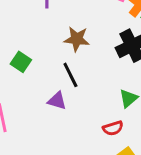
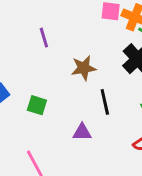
black line: (70, 75) -> (105, 102), moved, turned 30

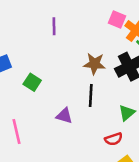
brown star: (84, 68) -> (95, 64), moved

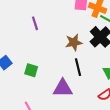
purple triangle: (64, 116) -> (63, 88), size x1.5

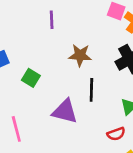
brown star: (74, 42) -> (80, 55), moved

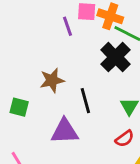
purple line: (52, 20) -> (67, 26), moved
brown star: (80, 55) -> (52, 80), moved

